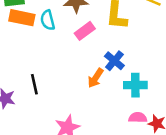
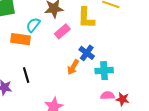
orange rectangle: (22, 18) -> (20, 39), moved
cyan semicircle: (48, 20) -> (33, 25), turned 56

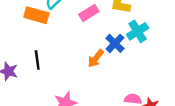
cyan cross: (104, 71) -> (138, 31), moved, turned -36

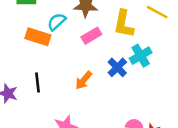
orange arrow: (96, 58) -> (84, 80), moved

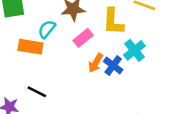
orange arrow: (84, 80) -> (96, 63), moved
black line: (38, 82) -> (37, 92), turned -48

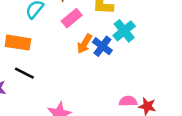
orange rectangle: (30, 47) -> (18, 43), moved

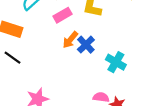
cyan cross: (124, 31) -> (116, 62), moved, turned -30

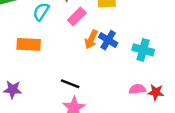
black line: (13, 58) -> (70, 84), moved

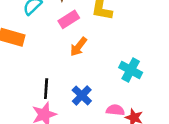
blue cross: (108, 40) -> (82, 95), moved
black line: (70, 84) -> (46, 89), turned 60

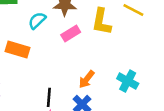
orange arrow: (79, 47) -> (87, 79), moved

